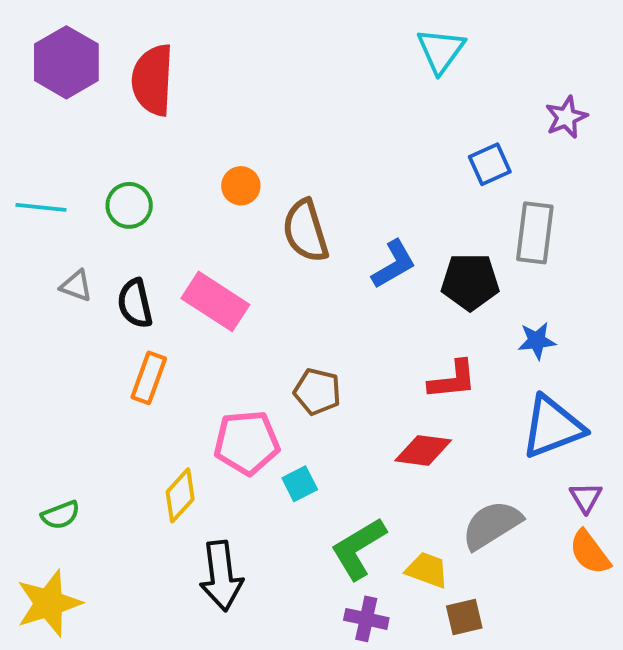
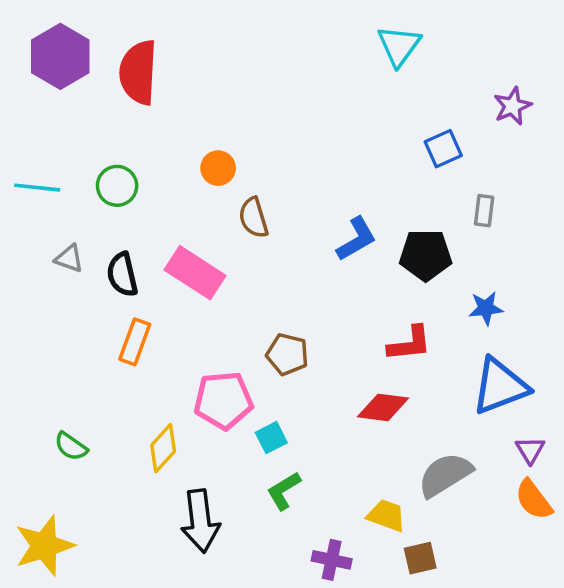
brown semicircle: (306, 231) -> (254, 218), moved, size x0.7
gray rectangle: (535, 233) -> (484, 211), size x0.6
green semicircle: (61, 515) -> (71, 446), moved, turned 56
green L-shape: (358, 548) -> (284, 491), moved, size x0.7

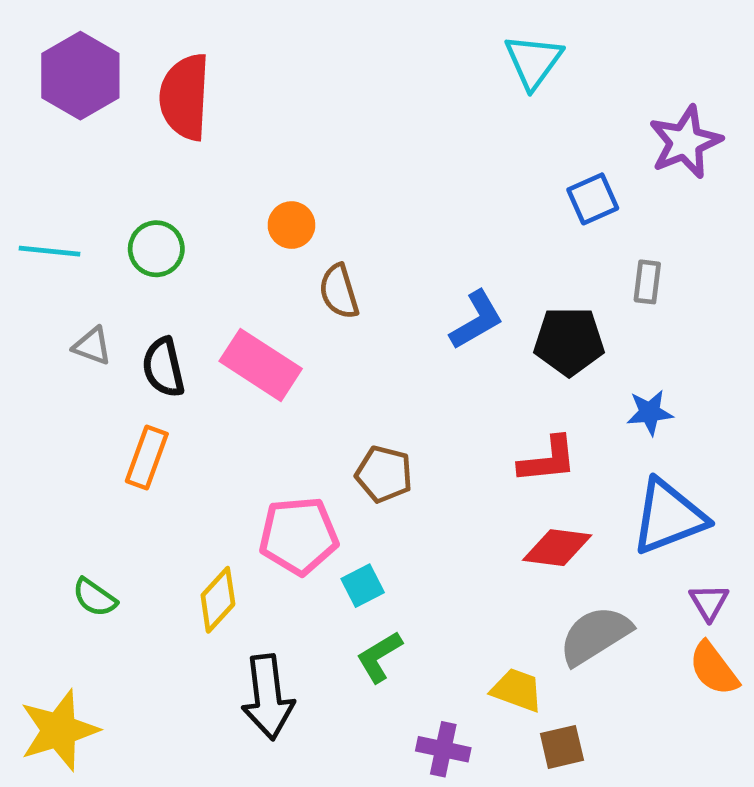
purple star: (512, 106) -> (685, 142), size x1.4
orange rectangle: (135, 342) -> (147, 457), moved
red diamond: (383, 407) -> (557, 548), moved

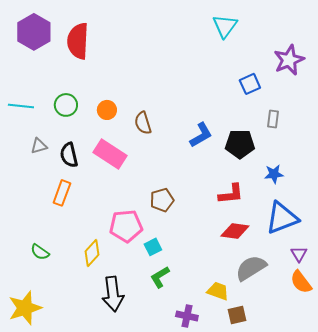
orange circle: (291, 225) -> (107, 110), moved
gray triangle: (92, 346) -> (39, 146), turned -36
brown pentagon: (384, 474) -> (162, 200), turned -30

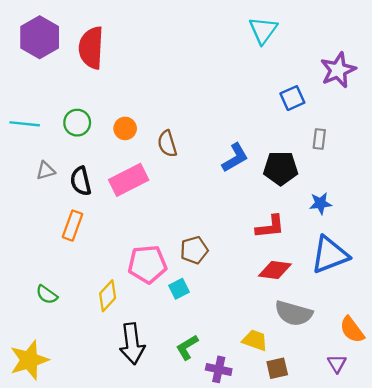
pink rectangle: (110, 154) -> (129, 180), turned -60
brown pentagon: (162, 200) -> (194, 250), moved
purple triangle: (299, 254) -> (337, 364), moved
gray semicircle: (251, 268) -> (294, 313), turned -132
green L-shape: (160, 277) -> (187, 347), moved

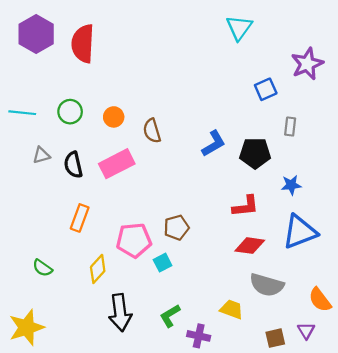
orange rectangle: (72, 226) -> (80, 218), moved
brown square: (277, 368) -> (275, 338), moved

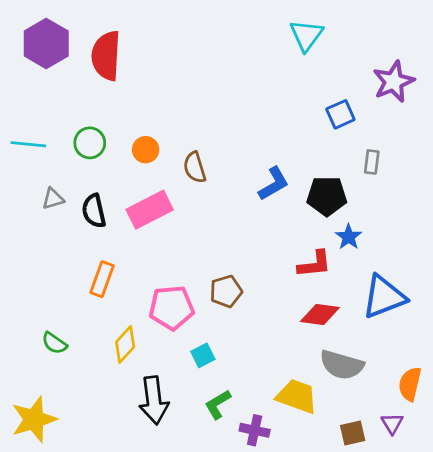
blue star: (291, 185) -> (349, 237), moved, turned -30
cyan square: (163, 263) -> (203, 355), moved
orange semicircle: (320, 300) -> (410, 384), turned 50
yellow trapezoid: (232, 309) -> (297, 396), size x1.4

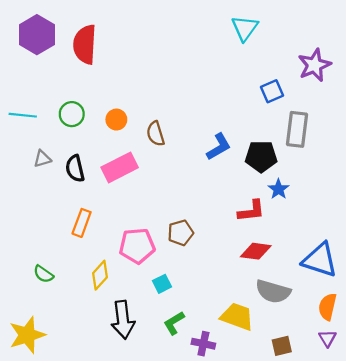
gray rectangle: (372, 162) -> (297, 129), size x1.8
blue triangle: (384, 297) -> (320, 260), moved, turned 39
purple triangle: (392, 423) -> (327, 338), moved

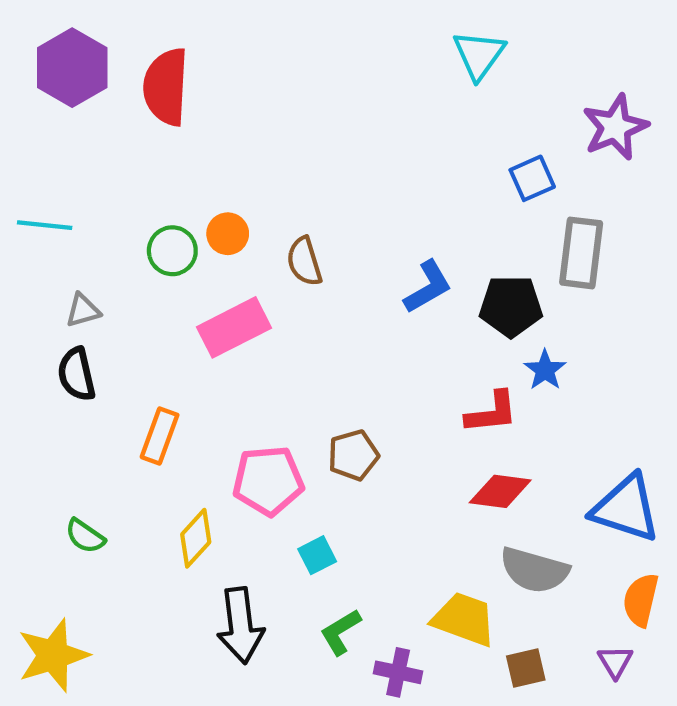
green circle: (72, 114) -> (172, 251), moved
black semicircle: (75, 169) -> (77, 374), moved
purple triangle: (327, 338) -> (615, 662), moved
brown square: (282, 346) -> (526, 668), moved

